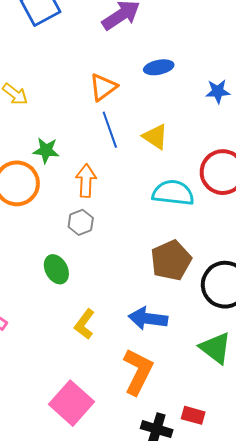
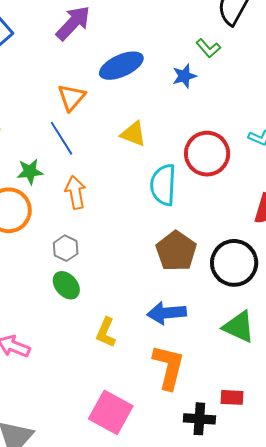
blue ellipse: (159, 67) -> (121, 66), size x1.5
blue line: (110, 130) -> (62, 138), moved
cyan semicircle: (173, 193) -> (163, 185), turned -81
gray hexagon: (81, 222) -> (66, 248), moved

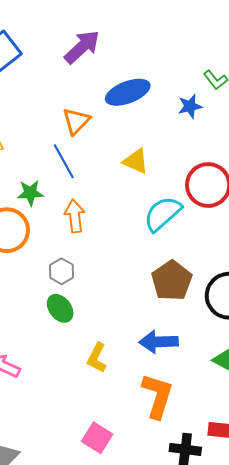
cyan semicircle: (163, 185) -> (163, 214), turned 42
pink square: (111, 412) -> (97, 438), size x0.7

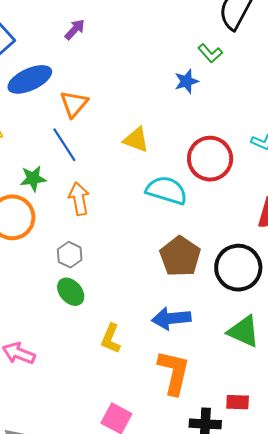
purple arrow: (82, 47) -> (75, 29), size x0.6
blue ellipse: (128, 92) -> (30, 79), moved
cyan semicircle: (163, 214) -> (167, 190), turned 63

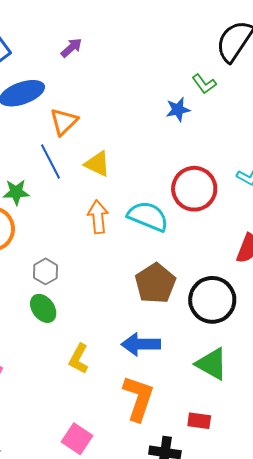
yellow triangle: (136, 140) -> (97, 164), moved
orange arrow: (79, 199) -> (98, 217), moved
red rectangle: (238, 402) -> (199, 421), moved

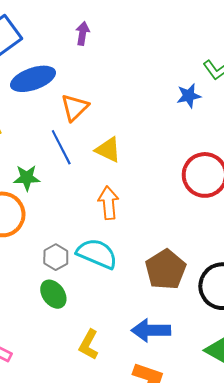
purple arrow: (71, 48) -> (83, 33), turned -40
cyan semicircle: (148, 216) -> (97, 254), moved

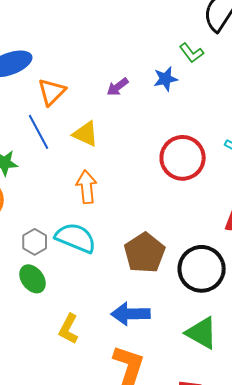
purple arrow: (83, 33) -> (118, 87), moved, turned -135

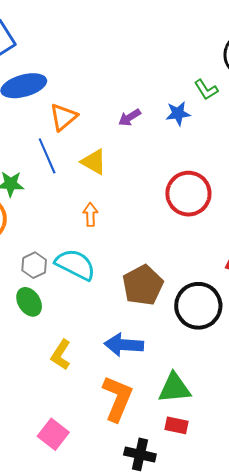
orange arrow: (87, 187) -> (90, 215), size x0.7
green triangle: (202, 333) -> (174, 388), moved, turned -39

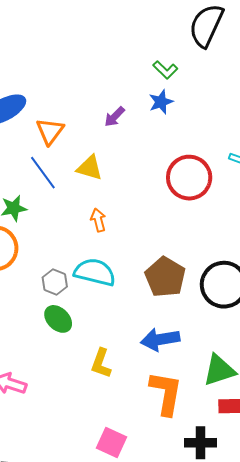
green L-shape: (206, 90) -> (165, 70), moved

